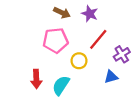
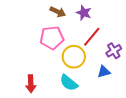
yellow circle: (79, 61) -> (74, 57), size x1.5
red arrow: (36, 79) -> (31, 84), moved
cyan semicircle: (61, 85) -> (69, 83), moved, turned -84

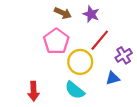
pink pentagon: (52, 38) -> (56, 41), turned -30

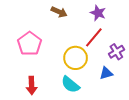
purple star: (91, 14) -> (98, 13), moved
pink pentagon: (56, 41) -> (30, 44), moved

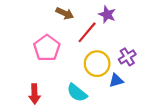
red line: (94, 37) -> (87, 32), moved
pink pentagon: (30, 44) -> (47, 48), moved
yellow circle: (76, 58) -> (97, 64), moved

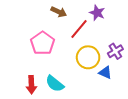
blue triangle: (116, 80) -> (105, 73), turned 40
cyan semicircle: (77, 93) -> (55, 84), moved

